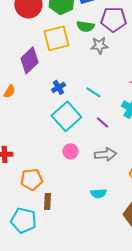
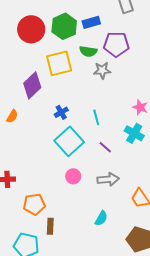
cyan line: (93, 92) -> (96, 117), turned 42
cyan semicircle: (98, 193) -> (101, 218), turned -56

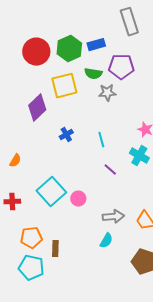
orange semicircle: (12, 116) -> (15, 161), moved
cyan square: (69, 141) -> (51, 192), moved
gray arrow: (108, 179) -> (113, 217), moved
orange pentagon: (34, 204) -> (31, 238), moved

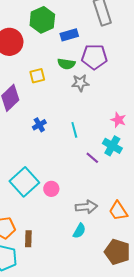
green hexagon: (69, 49) -> (42, 20), moved
yellow square: (64, 86) -> (37, 76), size x0.6
purple line: (110, 170) -> (92, 158), moved

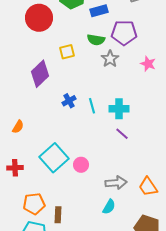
gray star: (80, 83) -> (110, 59), turned -30
pink star: (118, 120) -> (148, 64), moved
cyan line: (74, 130) -> (92, 106), moved
cyan cross: (112, 146) -> (119, 109), moved, turned -30

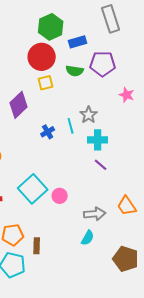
red circle: (39, 18) -> (42, 57), moved
gray star: (110, 59) -> (89, 115), moved
cyan line: (92, 106) -> (71, 126), moved
orange trapezoid: (148, 187) -> (127, 206), moved

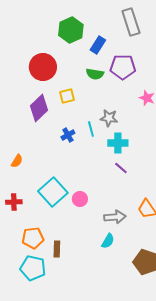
blue rectangle: (78, 42) -> (98, 45), turned -42
red circle: (42, 57) -> (43, 67), moved
yellow square: (46, 83) -> (67, 96), moved
gray star: (89, 115) -> (109, 118), turned -30

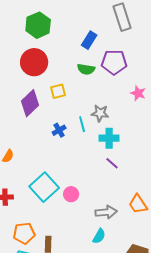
green hexagon: (71, 30) -> (38, 25), moved

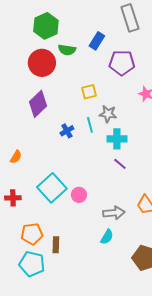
green semicircle: (86, 69) -> (67, 50), moved
yellow square: (58, 91) -> (89, 92), moved

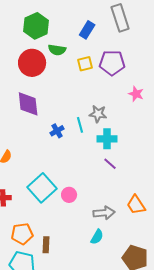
blue rectangle: (97, 41) -> (87, 30), moved
yellow square: (89, 92) -> (85, 64), moved
purple diamond: (38, 104) -> (28, 104), turned -52

